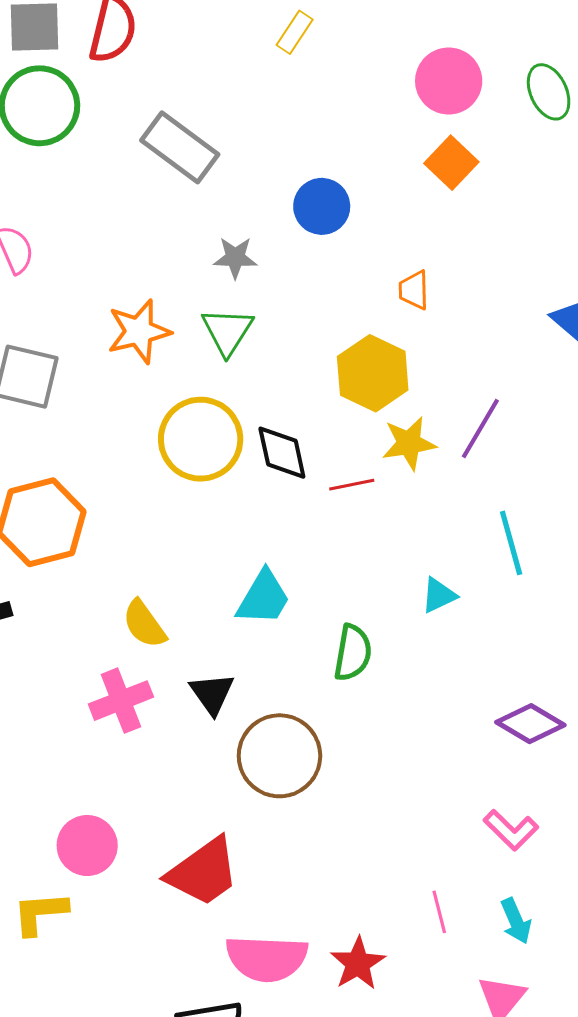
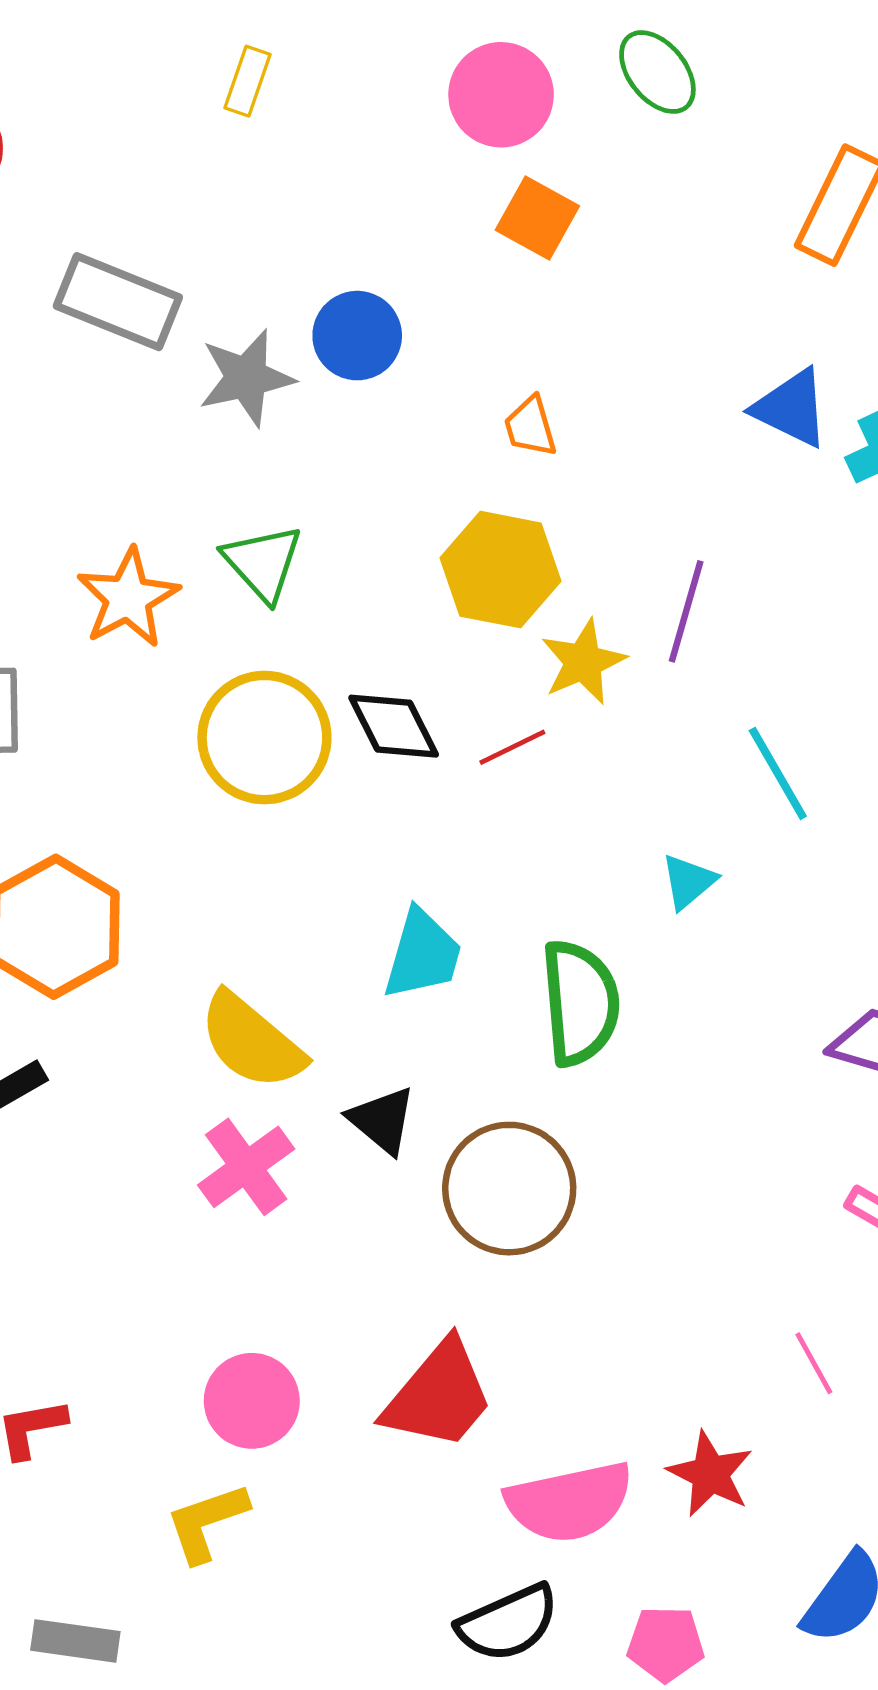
gray star: (235, 258) -> (246, 378), moved, size x1.4
yellow semicircle: (144, 624) -> (252, 1041), size x1.4
green semicircle: (353, 653) -> (580, 1003), size x1.4

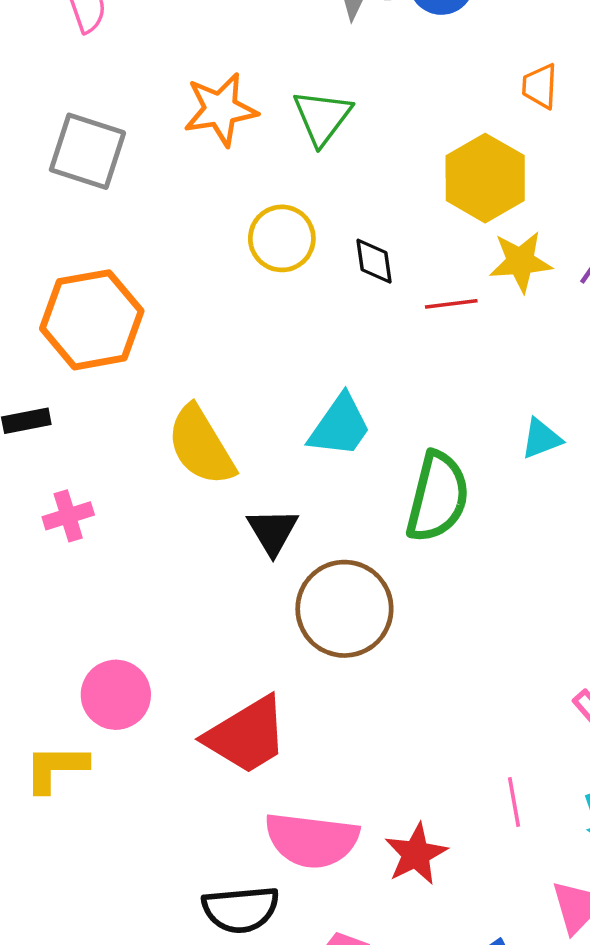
black diamond: (394, 726) -> (374, 261), size x0.7
yellow circle: (264, 738) -> (282, 238), size x0.7
pink cross: (246, 1167) -> (68, 516), moved, size x0.7

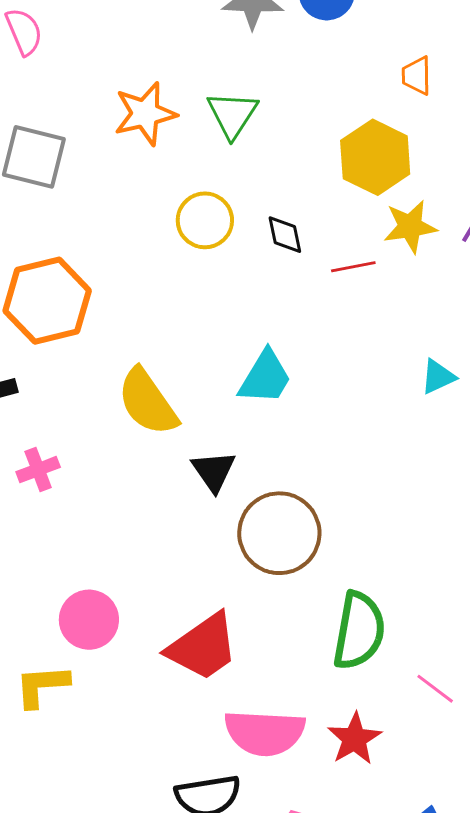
green semicircle: (438, 497) -> (359, 631), moved
pink line: (514, 802) -> (435, 689), turned -39

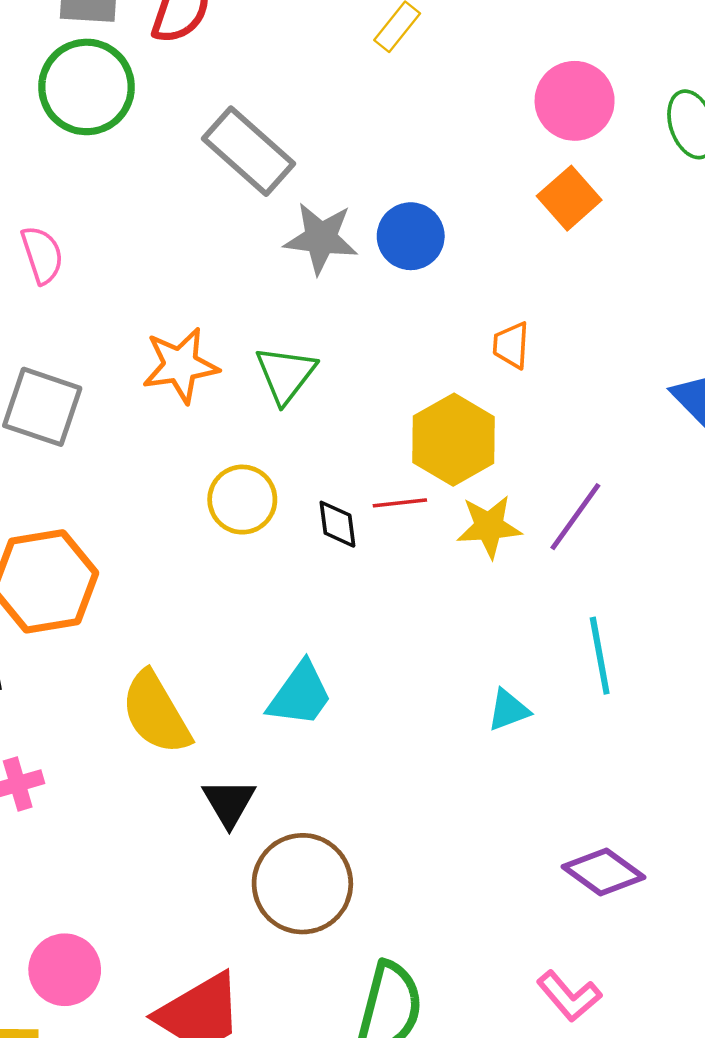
red line: (353, 267) -> (400, 503), moved

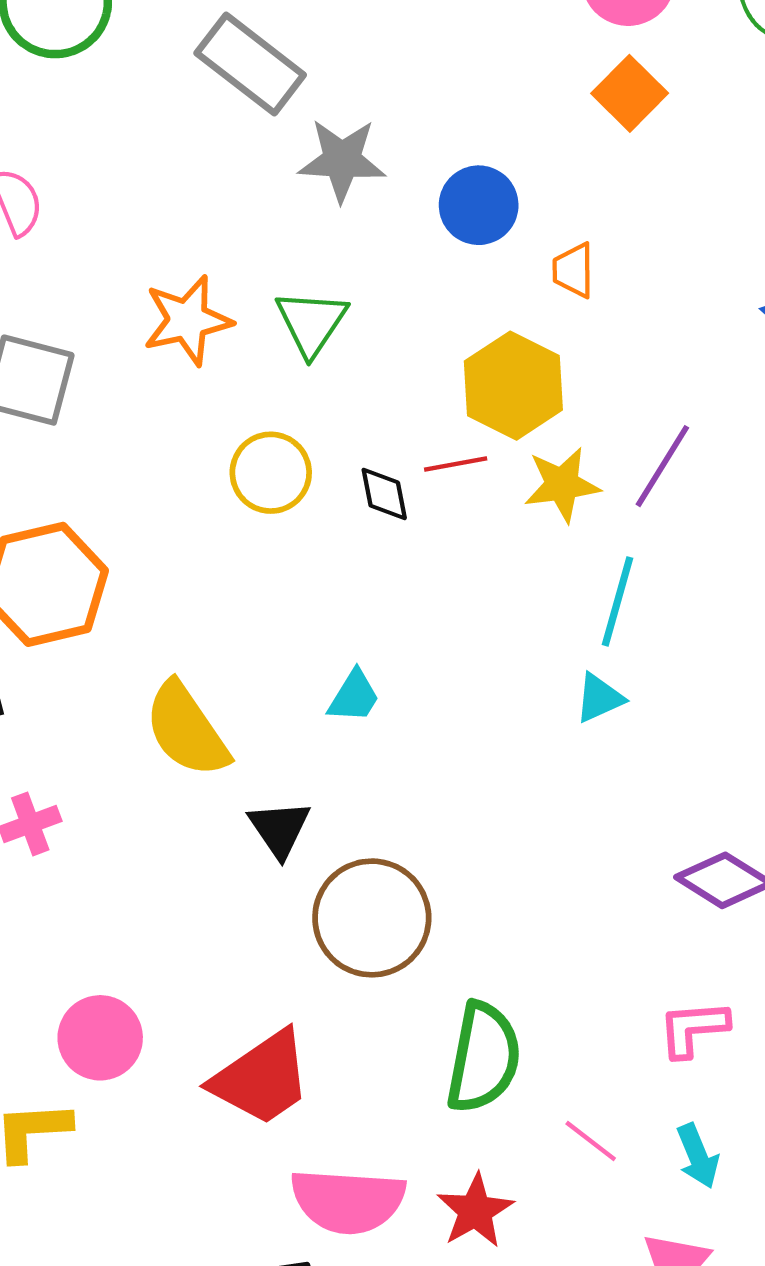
blue circle: (411, 236) -> (479, 205), moved
cyan line: (600, 656) -> (617, 601), moved, turned 30
cyan trapezoid: (300, 694) -> (354, 696), size x0.7
pink L-shape: (569, 996) -> (693, 1029), turned 130

